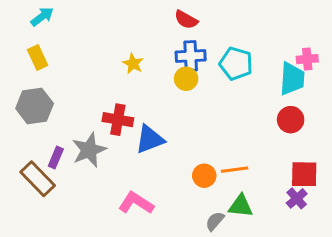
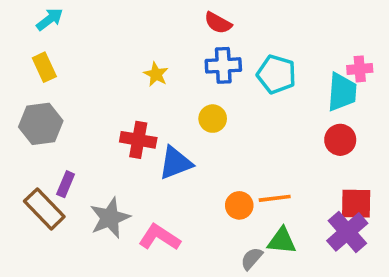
yellow circle: (186, 79) -> (213, 119), moved
gray star: (89, 150) -> (110, 218), moved
purple cross: (297, 198) -> (347, 232), size x1.6

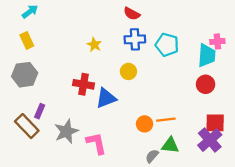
pink L-shape: (159, 237) -> (96, 143), turned 45

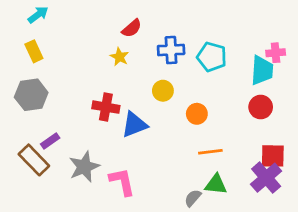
red semicircle: (132, 14) -> (132, 28), moved, turned -70
purple rectangle: (40, 111) -> (50, 141), turned 32
orange circle: (145, 124) -> (197, 114), moved

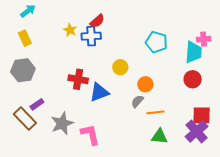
blue cross: (171, 50) -> (91, 36), moved
yellow star: (119, 57) -> (70, 30), moved
gray semicircle: (193, 198) -> (137, 101), moved

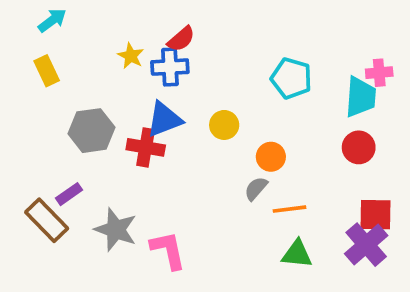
gray hexagon: (23, 70) -> (91, 131), moved
blue triangle: (99, 92) -> (164, 119), moved
gray star: (62, 123) -> (116, 230), turned -30

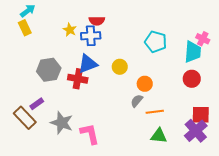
red semicircle: (181, 39) -> (97, 21), turned 42
yellow rectangle: (47, 71) -> (25, 28), moved
pink cross: (379, 73) -> (203, 39), turned 32

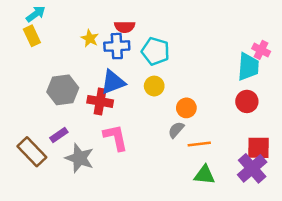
cyan pentagon: (156, 42) -> (155, 51), moved
purple rectangle: (37, 104) -> (59, 135), moved
pink L-shape: (90, 134) -> (116, 138), moved

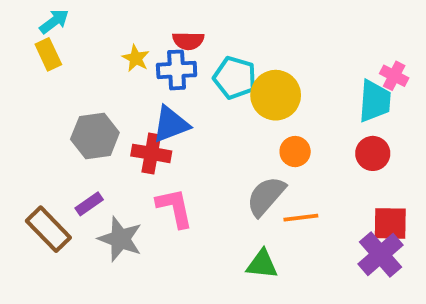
yellow circle: (154, 86) -> (276, 95), moved, size x1.6
orange circle: (186, 108) -> (295, 152), moved
gray semicircle: (176, 130) -> (266, 196), size x1.6
green triangle: (204, 175) -> (262, 264), moved

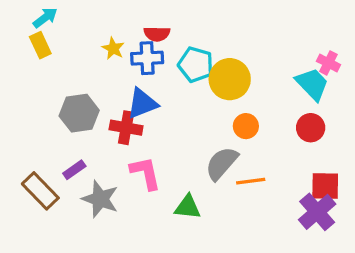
cyan trapezoid: (375, 101) -> (312, 84), turned -48
green triangle: (262, 264) -> (188, 207), moved

